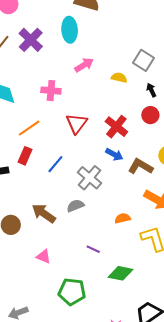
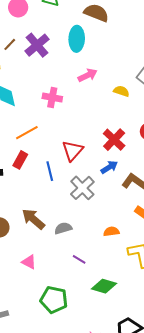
red triangle: (77, 124) -> (73, 151), moved
blue arrow: (114, 154) -> (109, 167), turned -66
blue line: (55, 164) -> (50, 171), turned -60
gray semicircle: (75, 206) -> (63, 228), moved

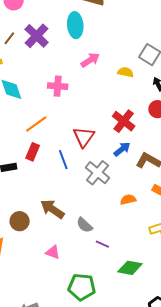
gray semicircle: (63, 228) -> (84, 225), moved, turned -114
orange semicircle: (111, 232) -> (128, 200), moved

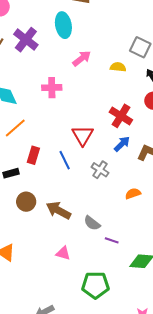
orange line: (36, 124) -> (15, 128), moved
gray cross: (98, 173) -> (100, 170), size x0.7
brown circle: (20, 221) -> (26, 202), moved

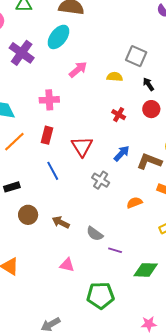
cyan ellipse: (63, 25) -> (58, 37), turned 50
red cross: (121, 116) -> (119, 115), moved, size x0.6
red rectangle: (33, 155) -> (47, 135), moved
blue line: (65, 160) -> (53, 171), moved
brown arrow: (59, 210) -> (61, 222), size x0.7

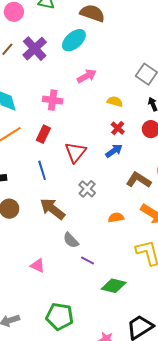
yellow semicircle: (115, 77) -> (115, 102), moved
blue arrow: (122, 153) -> (114, 151), moved
brown arrow: (61, 222) -> (53, 209), moved, size x1.5
green pentagon: (100, 296) -> (60, 316), moved

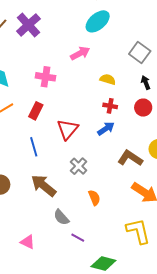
cyan ellipse: (74, 40) -> (98, 21), moved
red cross: (118, 128) -> (110, 106), turned -32
orange semicircle: (116, 218) -> (94, 198), moved, turned 77

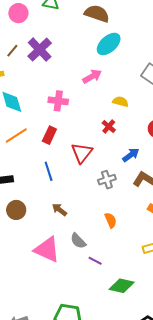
red cross: (110, 106) -> (109, 126), moved, turned 32
blue arrow: (106, 129) -> (131, 155), moved
gray cross: (79, 166) -> (107, 180), moved, turned 30
brown arrow: (44, 186) -> (59, 210), size x0.6
pink triangle: (28, 242) -> (47, 250), moved, size x1.8

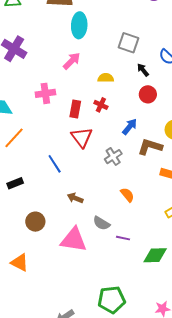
cyan ellipse: (109, 44) -> (79, 25), turned -30
red rectangle: (49, 135) -> (75, 109), moved
brown circle: (16, 210) -> (35, 222), moved

